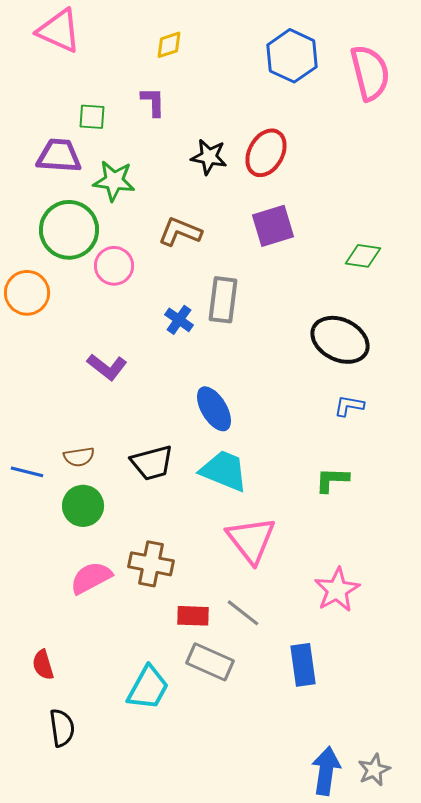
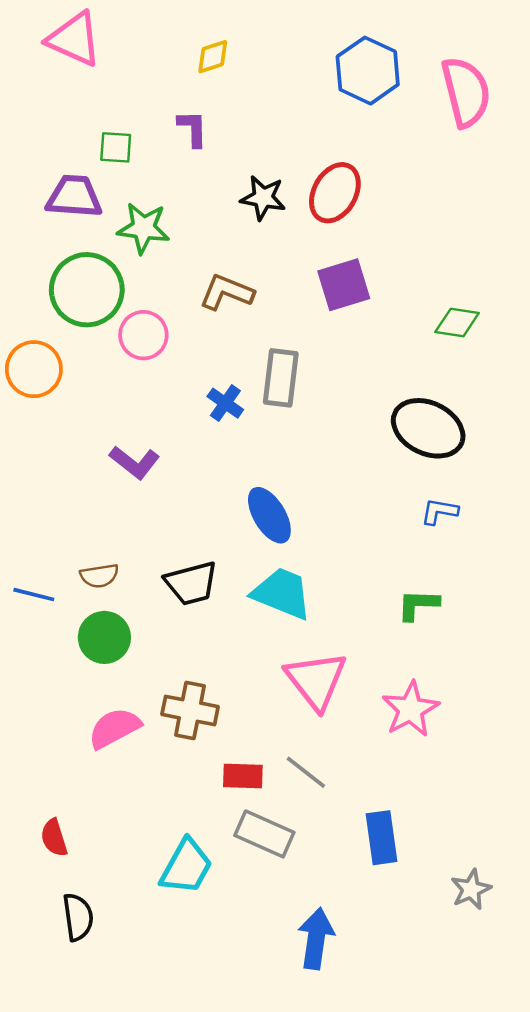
pink star: (337, 590) -> (410, 709), moved
gray star: (374, 770) -> (471, 889), moved
blue arrow: (326, 771) -> (316, 938), moved

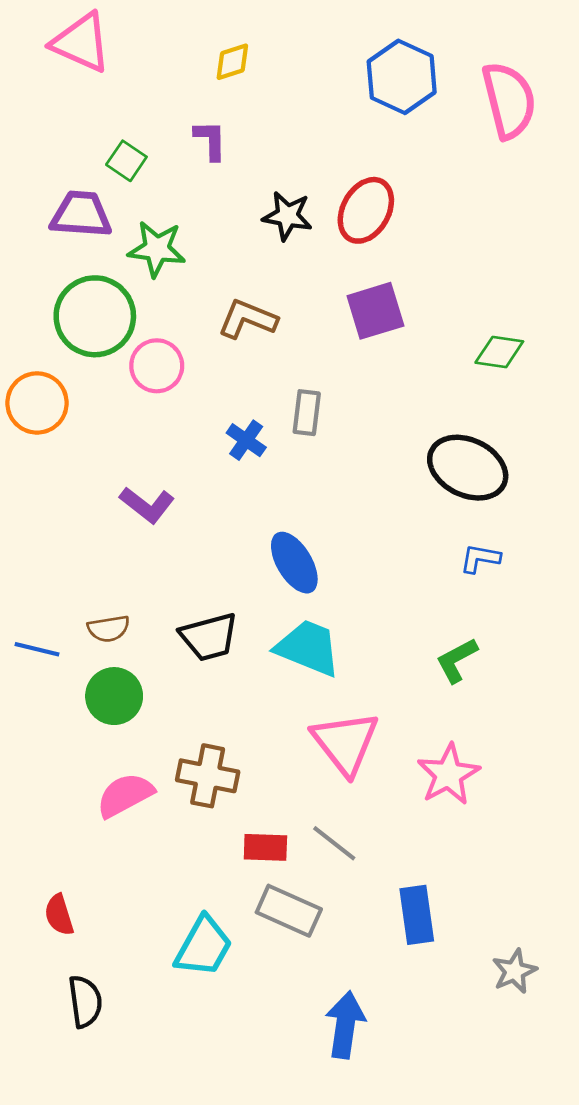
green square: (116, 147) -> (126, 161), turned 30
gray rectangle: (281, 378) -> (307, 413), size x0.7
green L-shape: (418, 605) -> (457, 660), turned -30

